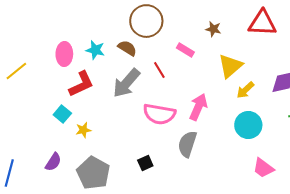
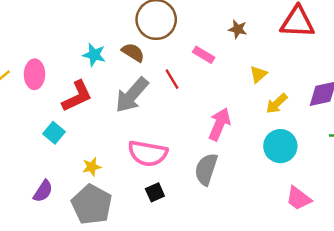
pink ellipse: (64, 54) -> (34, 74), moved
yellow triangle: (230, 66) -> (258, 74), size x0.6
pink semicircle: (159, 114) -> (148, 153), moved
yellow star: (83, 130) -> (92, 167), moved

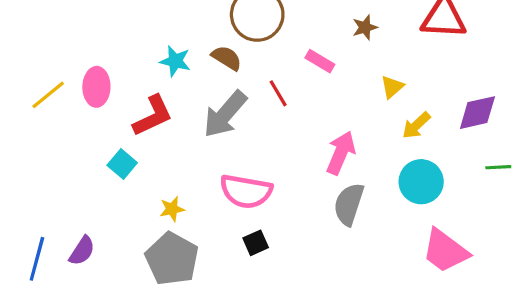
brown star: (238, 29) -> (365, 27), turned -30
gray semicircle: (206, 169) -> (349, 204), moved
purple semicircle: (43, 191) -> (82, 251), moved
pink trapezoid: (299, 198) -> (445, 251), size x1.4

